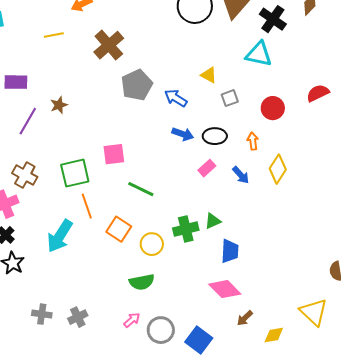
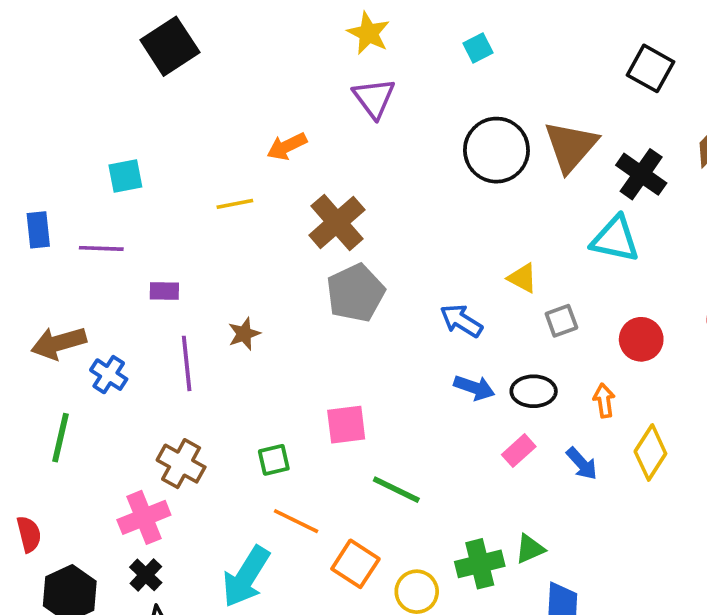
purple rectangle: (16, 82) -> (164, 291), size x0.7
gray pentagon: (137, 85) -> (355, 293), moved
purple line: (28, 121) -> (187, 363), turned -36
green square: (75, 173) -> (274, 460), size x0.6
orange line: (87, 206) -> (296, 521), turned -45

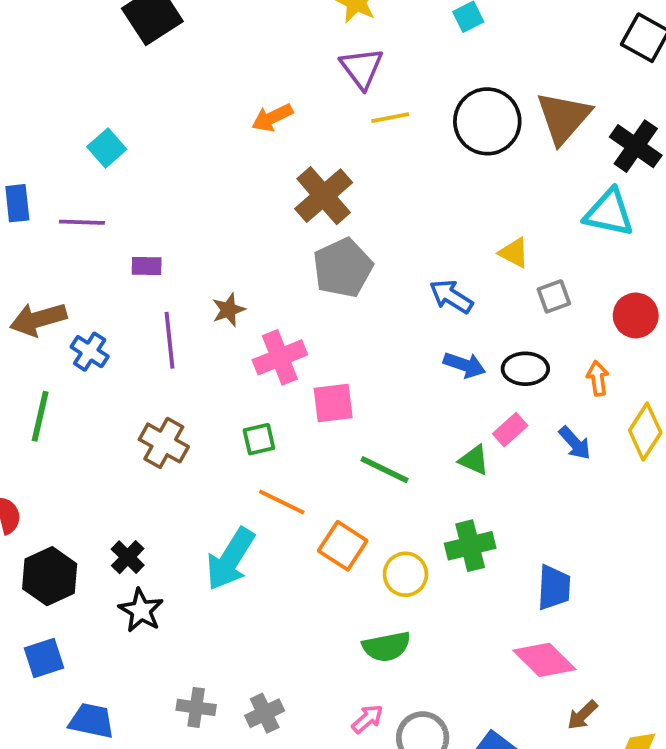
cyan square: (125, 176) -> (107, 148), turned -30
yellow line: (235, 204) -> (390, 118), moved
pink cross: (144, 517) -> (280, 357), moved
green triangle: (530, 549) -> (474, 460), moved, turned 48

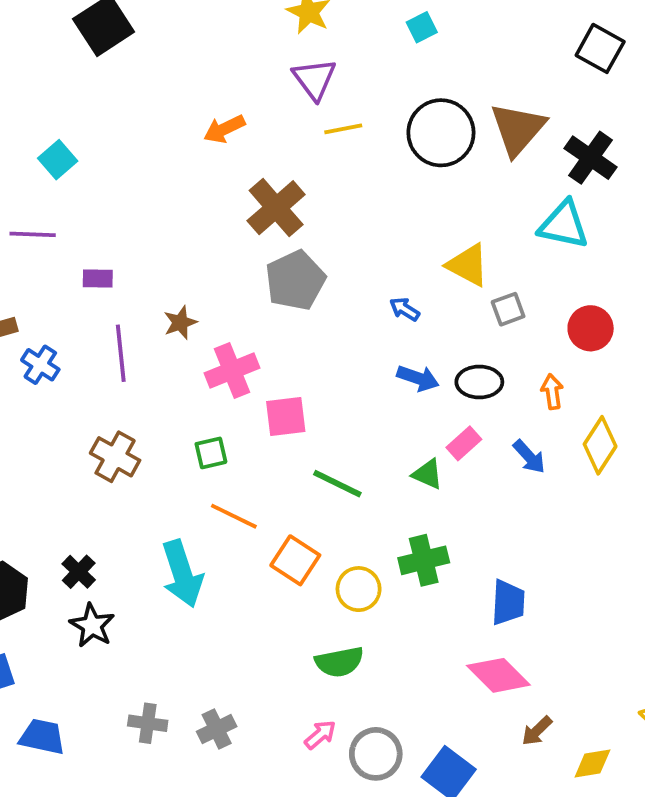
yellow triangle: (514, 253) -> (468, 265), size x1.4
blue arrow: (451, 296) -> (405, 309), size x0.7
cyan arrow: (230, 559) -> (182, 574), turned -50

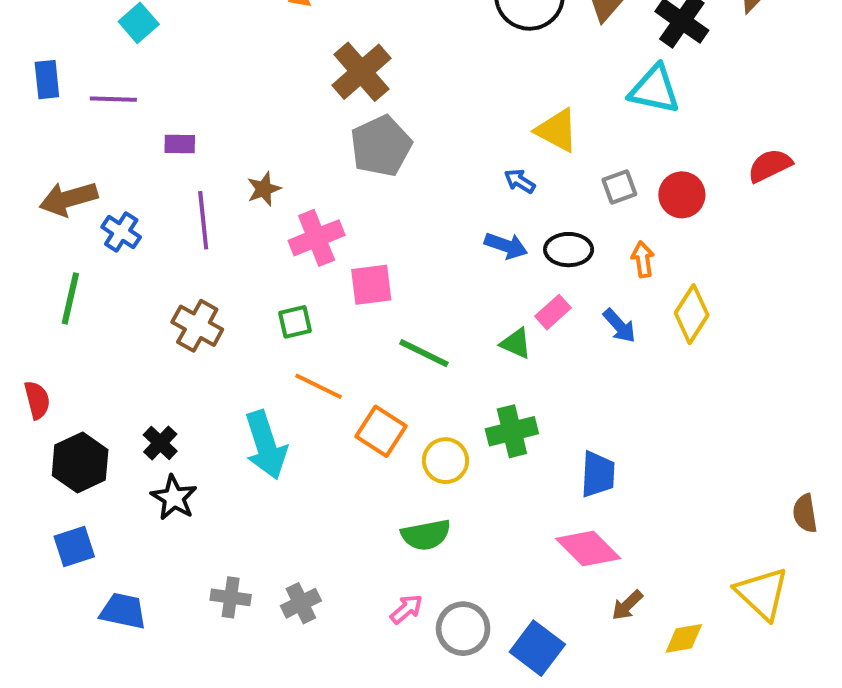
blue arrow: (405, 309) -> (520, 181), moved
gray square: (508, 309) -> (619, 187), moved

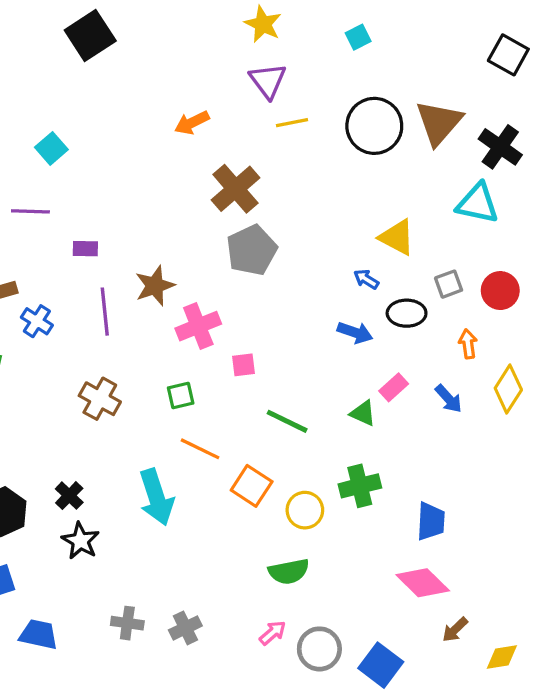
brown star: (264, 189) -> (155, 286), size x1.4
black ellipse: (569, 250) -> (407, 313), moved
pink square: (371, 285) -> (244, 365), size x0.7

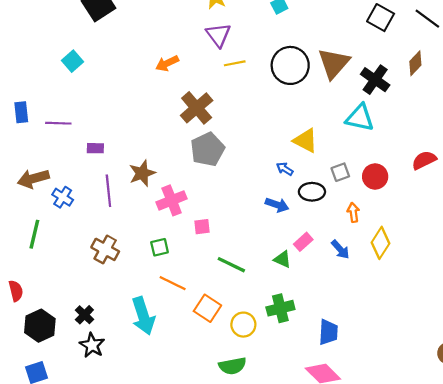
cyan square: (51, 148) -> (72, 61), moved

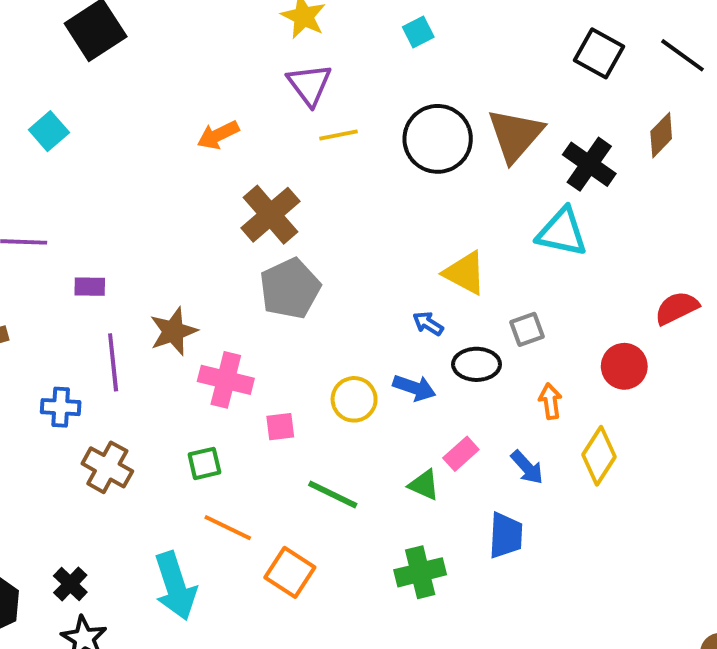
red circle: (375, 176) -> (624, 366), moved
blue cross: (63, 197) -> (61, 407), moved, turned -30
pink cross: (172, 200) -> (226, 380), turned 36
yellow circle: (243, 325) -> (354, 399), moved
blue trapezoid: (328, 332) -> (506, 535), moved

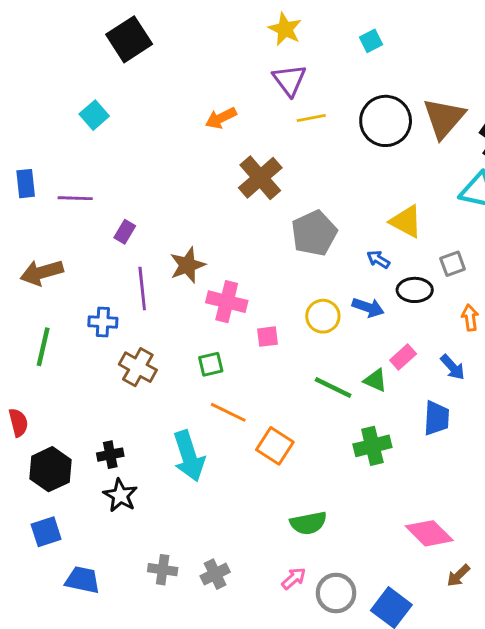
purple rectangle: (90, 287) -> (125, 232), turned -60
gray pentagon: (290, 289) -> (314, 233), moved
green line: (333, 495) -> (333, 388), moved
black cross: (70, 584) -> (110, 455), turned 35

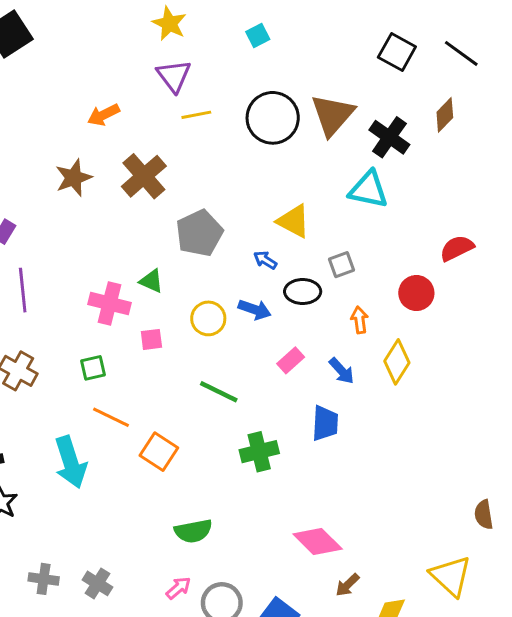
brown star: (187, 265) -> (74, 178), moved
green triangle: (375, 380) -> (151, 281), moved
gray cross: (215, 574) -> (98, 583), turned -32

